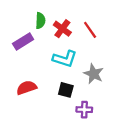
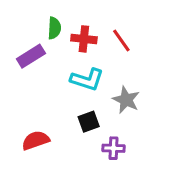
red cross: (62, 29) -> (84, 39), turned -30
red semicircle: (27, 88) -> (36, 140), moved
black square: (66, 90) -> (89, 122), turned -35

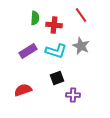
red line: (121, 41) -> (81, 15), moved
purple rectangle: (31, 56) -> (28, 51), moved
gray star: (126, 100) -> (81, 46), moved

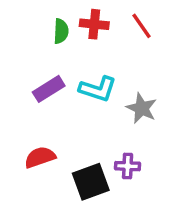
red cross: (54, 25) -> (94, 24), moved
gray star: (81, 46) -> (142, 108), moved
black square: (57, 78) -> (91, 182), moved, size x1.5

